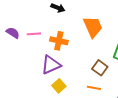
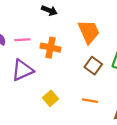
purple triangle: (51, 65) -> (22, 70), moved
brown square: (100, 68) -> (93, 66), moved

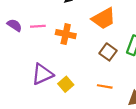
orange trapezoid: (89, 32) -> (104, 19), turned 85
purple triangle: (22, 70) -> (42, 74), moved

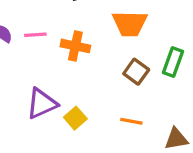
orange trapezoid: (104, 19) -> (130, 24), turned 30

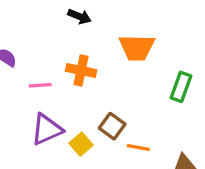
pink line: (35, 35) -> (40, 85), moved
brown square: (136, 72) -> (112, 126), moved

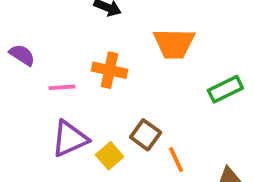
green rectangle: (181, 87) -> (225, 89), turned 44
orange line: (138, 147) -> (176, 160), turned 55

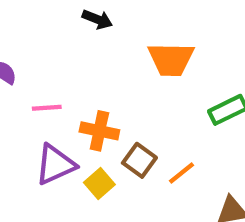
orange cross: (109, 70) -> (99, 131), moved
orange line: (176, 160) -> (181, 173), moved, turned 76

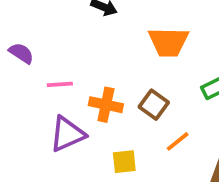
brown square: (139, 160) -> (154, 105), moved
yellow square: (99, 184) -> (124, 162), moved, turned 35

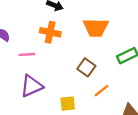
orange cross: (106, 105) -> (50, 32), moved

